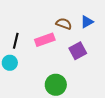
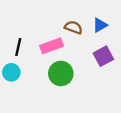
purple square: (78, 51) -> (103, 56), moved
green circle: (56, 85) -> (61, 73), moved

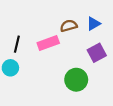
brown semicircle: (73, 27) -> (69, 26), turned -35
green circle: (61, 73) -> (76, 80), moved

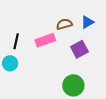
purple square: (97, 53) -> (79, 49), moved
green circle: (76, 80) -> (73, 85), moved

